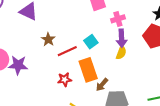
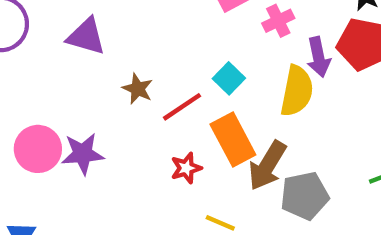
purple arrow: (122, 38) -> (319, 57), moved
yellow semicircle: (121, 53) -> (297, 91), size x1.6
brown arrow: (102, 85) -> (267, 166), size x1.6

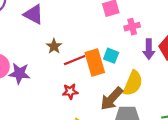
cyan square: (229, 78) -> (111, 56), moved, turned -35
yellow semicircle: (297, 91) -> (133, 83), moved
orange rectangle: (233, 140) -> (95, 63), moved

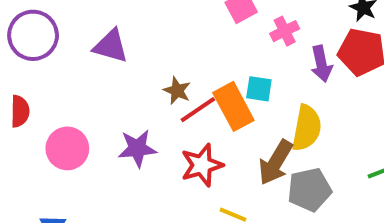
brown star: (54, 46) -> (177, 91), moved
purple star: (19, 73) -> (137, 148), moved
red star: (70, 91) -> (202, 165), size x1.5

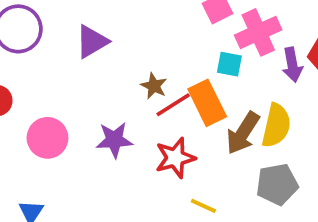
pink cross: (285, 31) -> (258, 32), size x1.6
purple triangle: (111, 46) -> (92, 42), turned -48
cyan square: (259, 89) -> (229, 64), moved
brown arrow: (276, 162) -> (243, 133), moved

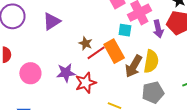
red star: (175, 158) -> (86, 83), moved

